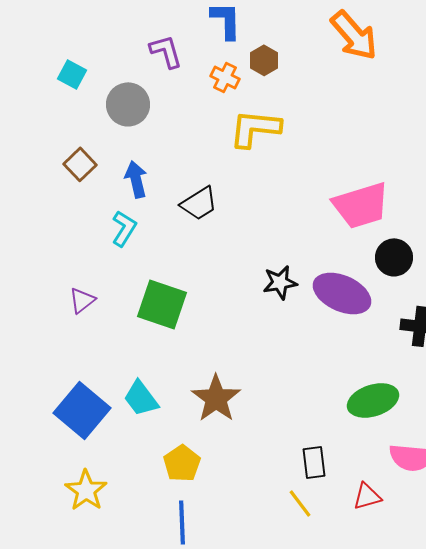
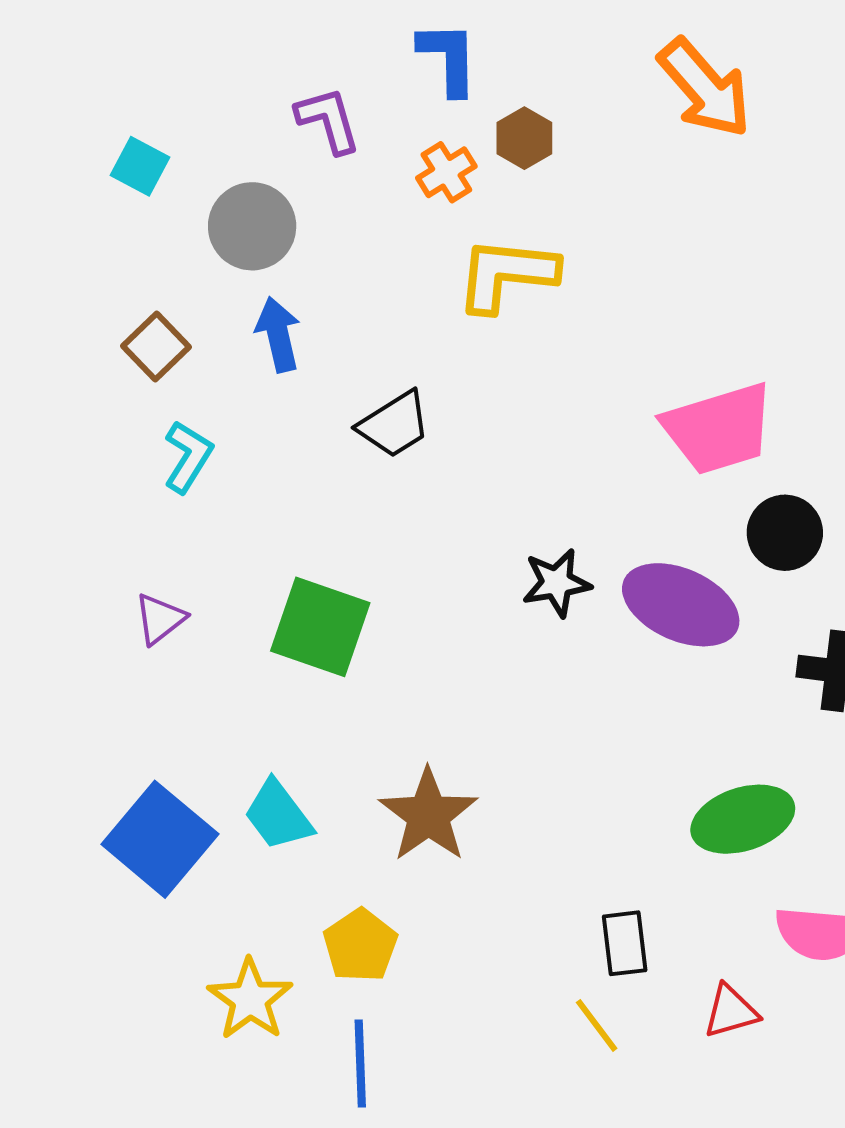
orange cross: (225, 77) -> (446, 172), turned 32
blue arrow: (136, 179) -> (278, 334), moved
cyan L-shape: (124, 228) -> (188, 457), moved
yellow star: (86, 490) -> (250, 999), moved

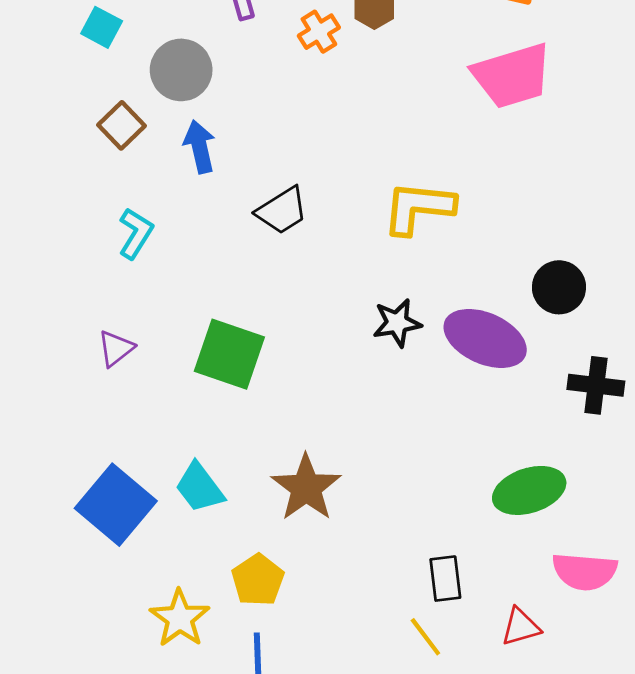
yellow L-shape: (506, 274) -> (418, 208), moved
brown square: (156, 346) -> (121, 125), moved
pink trapezoid: (719, 429) -> (512, 76), moved

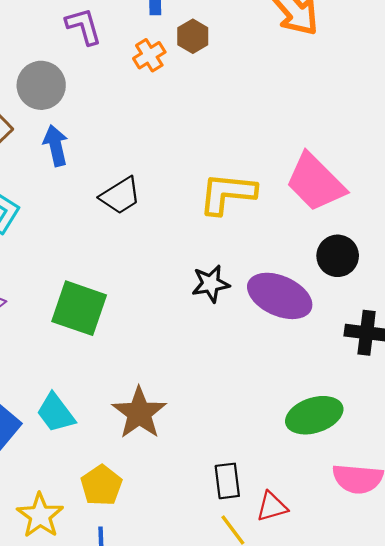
pink trapezoid: (512, 76) -> (315, 182), moved, turned 62
black rectangle: (445, 579) -> (227, 481), moved
red triangle: (521, 627) -> (272, 507), moved

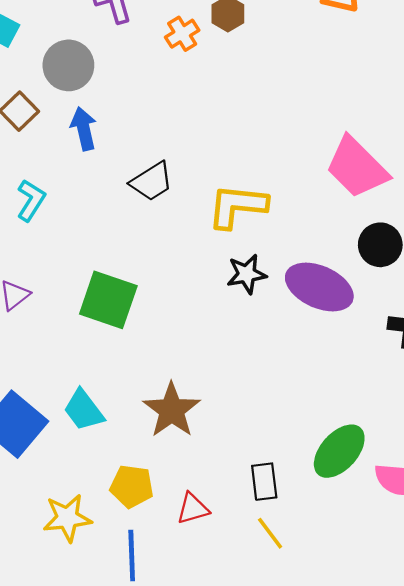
yellow L-shape: (227, 193) -> (237, 206), moved
green ellipse: (314, 415) -> (339, 451), moved, turned -30
yellow pentagon: (101, 485) -> (132, 486), turned -30
red triangle: (272, 507) -> (193, 509), moved
yellow star: (40, 515) -> (67, 518), turned 30

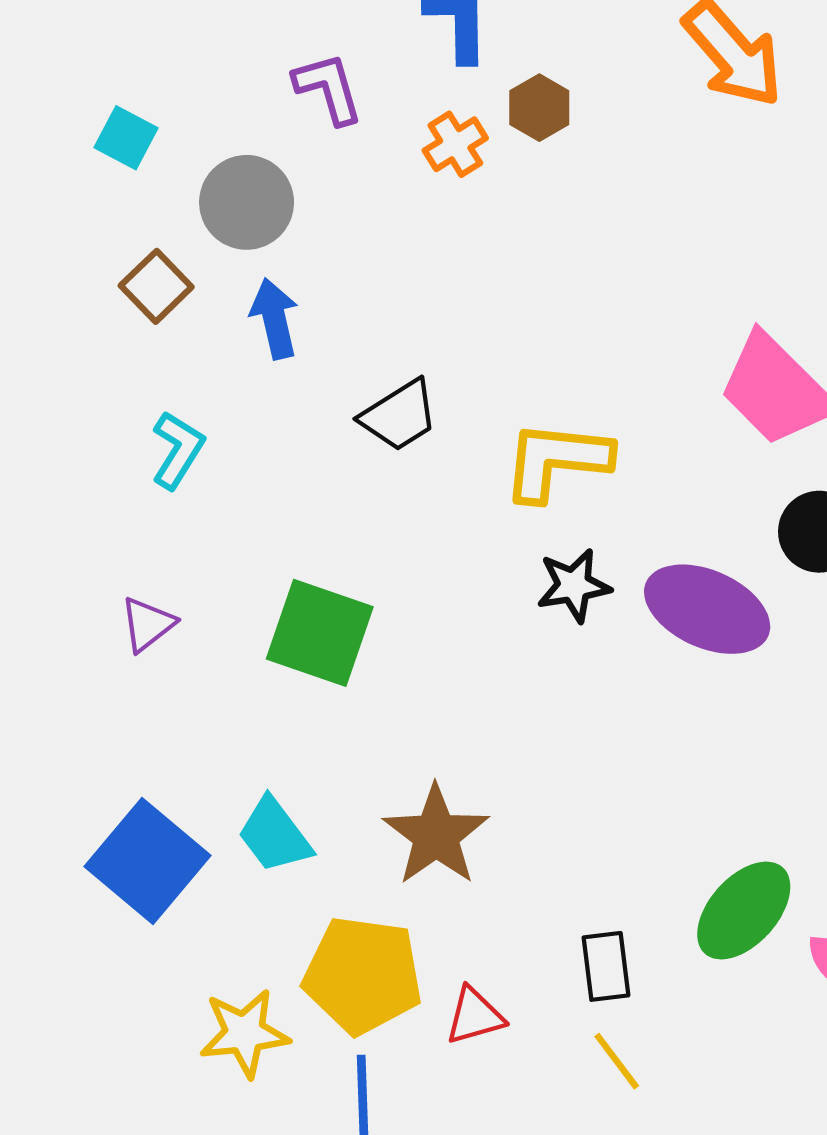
yellow pentagon: (132, 486) -> (363, 975), size x1.5

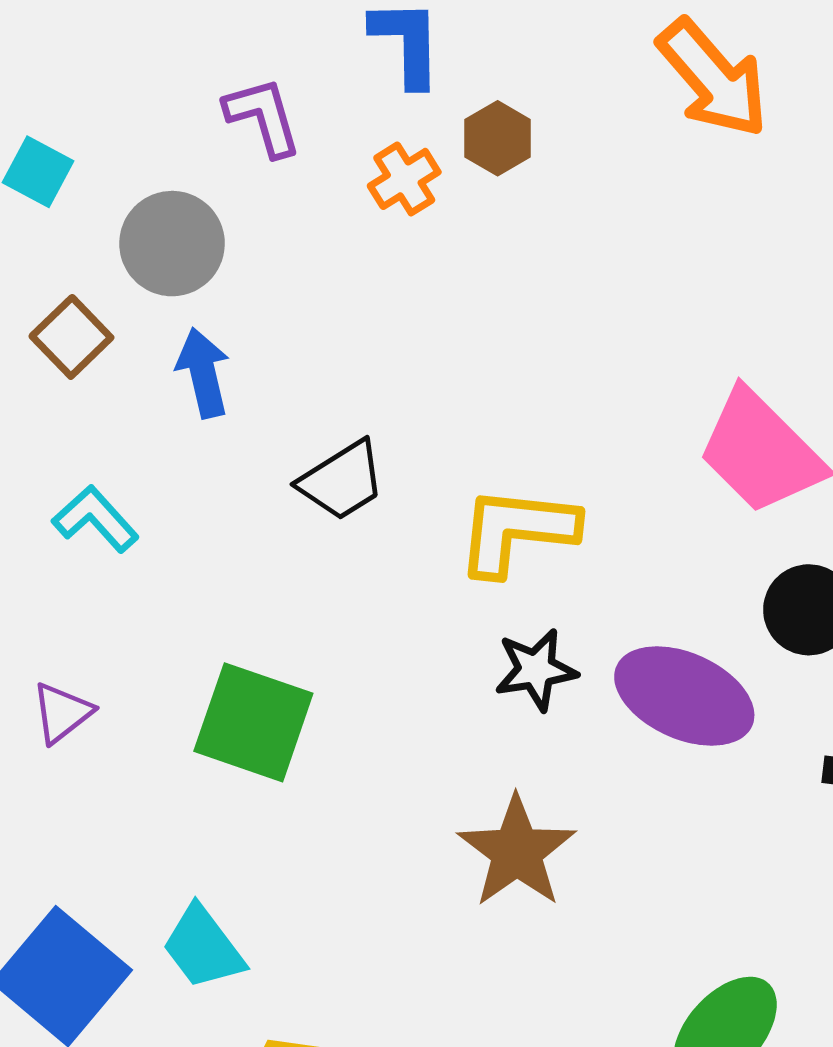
cyan L-shape: (178, 450) -> (95, 519), turned -74
brown star: (436, 835) -> (517, 852), moved

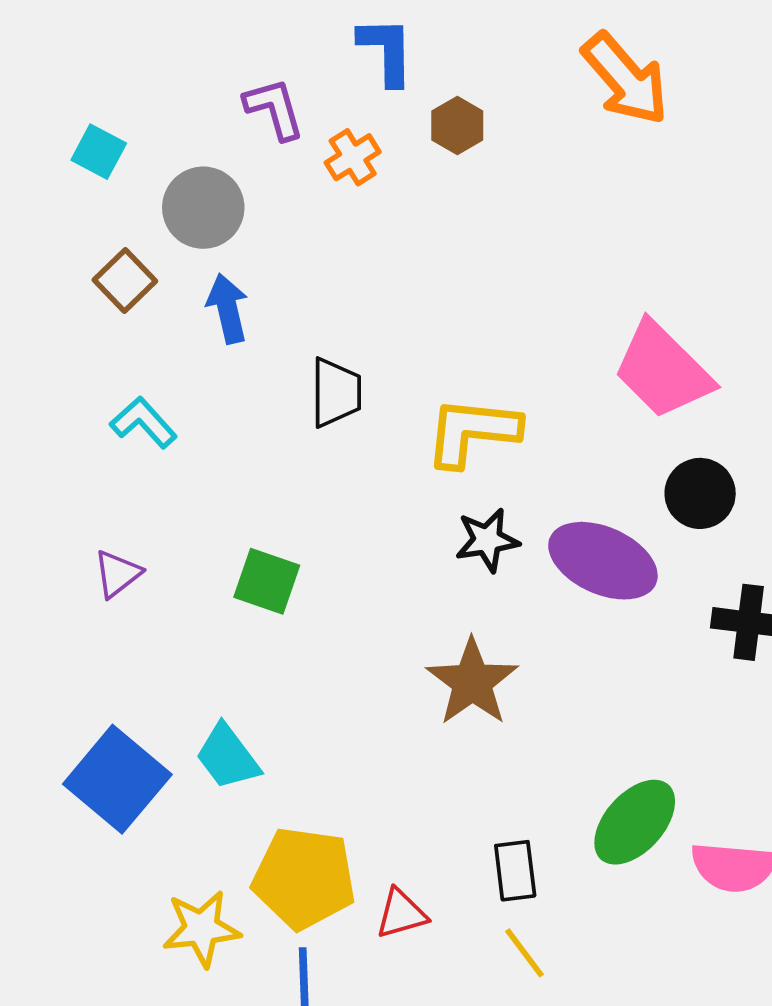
orange cross: (404, 179) -> (353, 157), moved
black trapezoid: (342, 481) -> (336, 393), turned -58
green square: (253, 722) -> (267, 581), size x0.7

